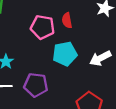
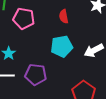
pink pentagon: (43, 27) -> (24, 18), moved

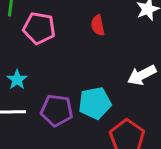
cyan pentagon: (62, 46) -> (95, 103), moved

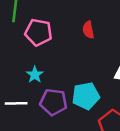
cyan star: (17, 80) -> (35, 75), moved

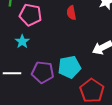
cyan star: (35, 75) -> (22, 41), moved

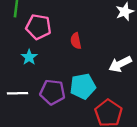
red semicircle: (71, 13) -> (76, 41), moved

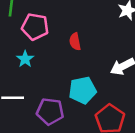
purple pentagon: (52, 92) -> (50, 111), moved

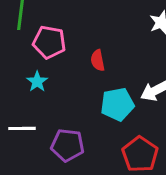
cyan pentagon: (83, 90) -> (117, 104), moved

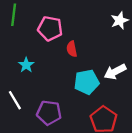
pink pentagon: (49, 42) -> (50, 28), moved
white line: (22, 128) -> (15, 100), turned 60

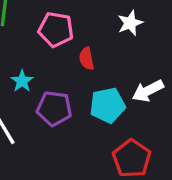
white star: (120, 20) -> (130, 23), moved
purple pentagon: (49, 113) -> (54, 108), moved

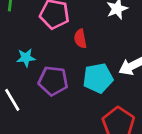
cyan star: (22, 81) -> (26, 58), turned 30

